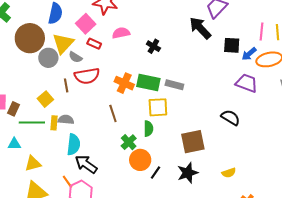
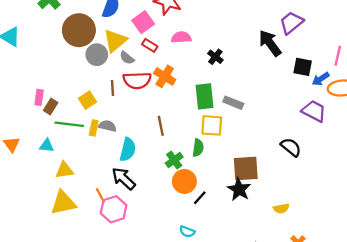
green rectangle: (148, 82) -> (204, 96), turned 65
orange cross: (124, 83) -> (165, 76), moved
cyan semicircle: (74, 144) -> (128, 150), moved
black star: (188, 173) -> (239, 189), moved, turned -30

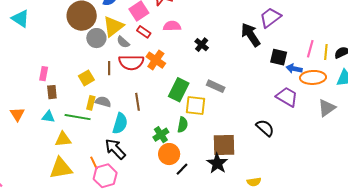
blue arrow: (321, 79) -> (294, 69), turned 42
green rectangle: (204, 96) -> (179, 90), moved, turned 30
brown rectangle: (51, 107) -> (52, 92), moved, turned -40
green line: (69, 124) -> (78, 117), moved
brown line: (161, 126) -> (137, 102), moved

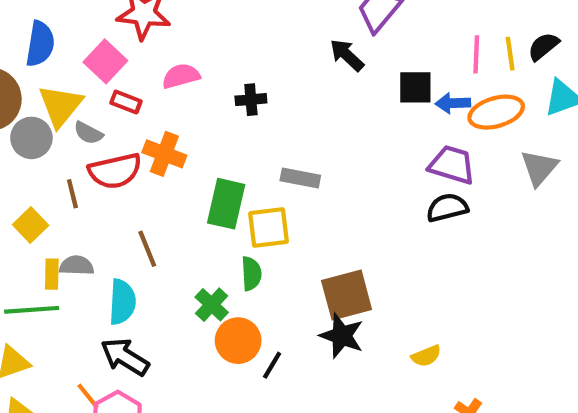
black arrow: (251, 35) -> (347, 55), size x0.7
black cross: (202, 45) -> (251, 100), turned -32
black semicircle: (265, 128) -> (447, 208), moved, turned -42

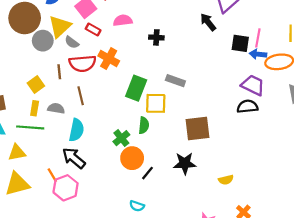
pink line: (476, 54) -> (258, 38), moved
brown line: (147, 249) -> (81, 96), moved
yellow rectangle: (52, 274) -> (35, 108), moved
brown square: (347, 295) -> (198, 128), moved
black star: (342, 336) -> (185, 163), turned -30

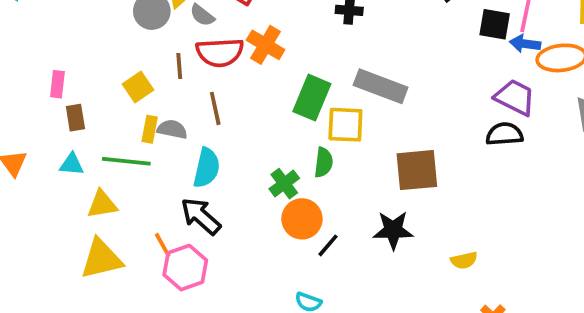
gray rectangle: (175, 81) -> (381, 86), size x1.5
yellow rectangle: (35, 108) -> (150, 129), moved

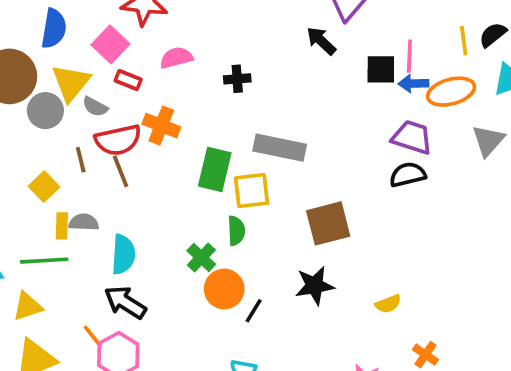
brown line: (215, 108) -> (121, 171), moved

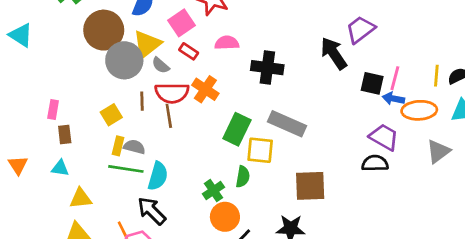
black arrow: (321, 41) -> (334, 53), size x1.4
black cross: (237, 79) -> (267, 68), size x1.6
gray circle: (45, 111) -> (124, 60), size x1.4
green line: (44, 261) -> (126, 169), moved

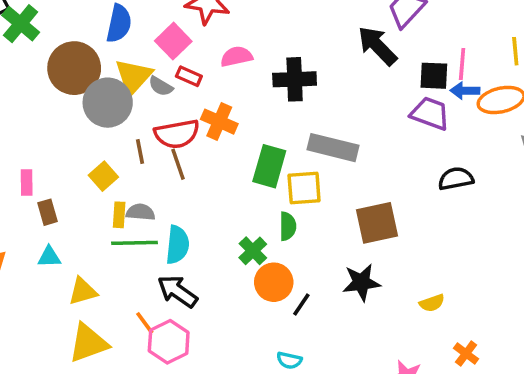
gray semicircle: (161, 65) -> (161, 86), moved
purple trapezoid: (384, 137) -> (430, 113), moved

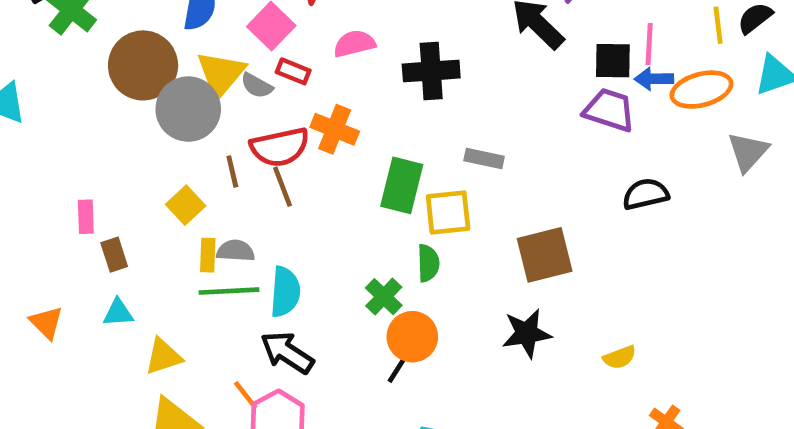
gray rectangle: (333, 148) -> (484, 159), size x0.6
black line: (301, 304) -> (398, 368), moved

